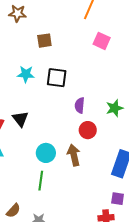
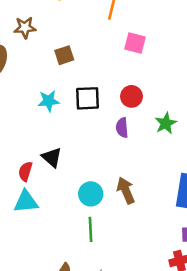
red circle: (88, 130) -> (132, 96), moved

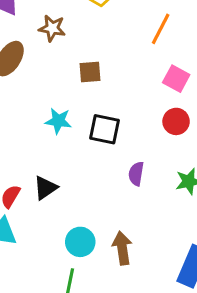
red circle: (132, 96) -> (176, 121), moved
black triangle: (52, 157) -> (45, 188), turned 30

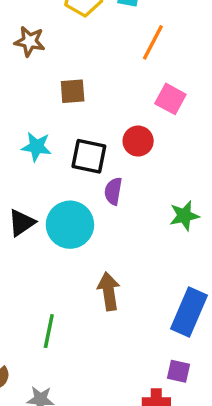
red circle: (176, 121) -> (138, 141), moved
purple semicircle: (136, 174) -> (113, 191), moved
cyan circle: (80, 242) -> (70, 225), moved, size x1.4

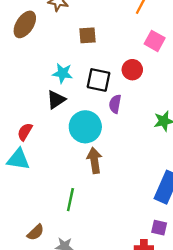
black triangle: (22, 223) -> (56, 100), moved
brown arrow: (109, 291) -> (94, 160), moved

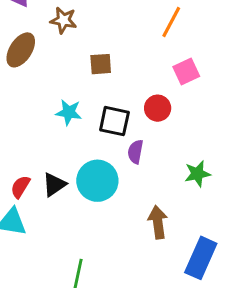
pink square: (155, 41) -> (186, 72), turned 36
black triangle: (56, 100) -> (54, 185), moved
brown arrow: (94, 160) -> (158, 222), moved

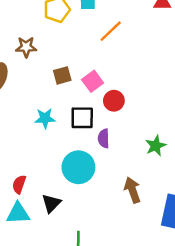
orange line: (171, 22) -> (111, 31), turned 30
pink square: (186, 72) -> (93, 81), moved
black triangle: (54, 185) -> (51, 203), moved

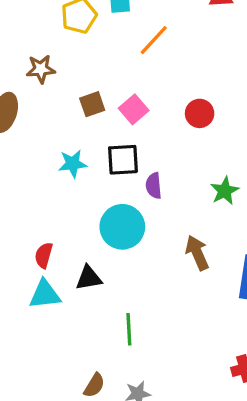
red circle: (114, 101) -> (200, 113), moved
black triangle: (51, 203) -> (89, 278), turned 40

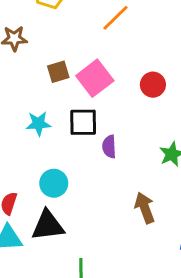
pink square: (134, 109) -> (95, 78), size x1.4
cyan circle: (122, 227) -> (54, 183), moved, size x0.7
black triangle: (89, 278) -> (48, 225), size x1.4

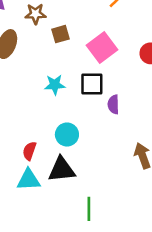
brown square: (58, 72) -> (60, 34), moved

